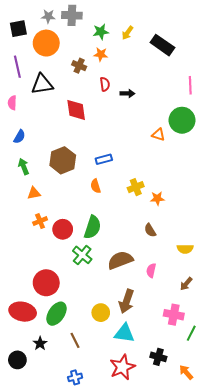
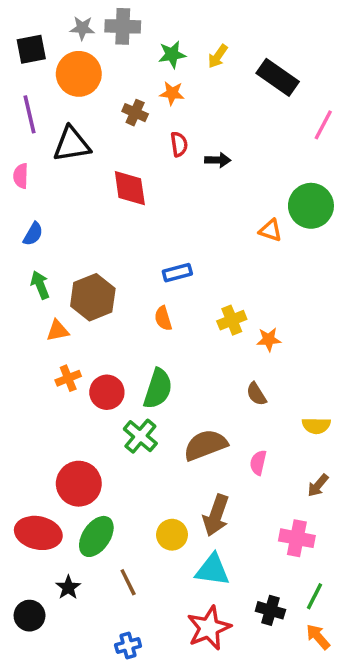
pink line: (190, 85) -> (323, 125), moved, turned 30
brown hexagon: (63, 160) -> (93, 297), moved
green line: (191, 333) -> (314, 596), moved

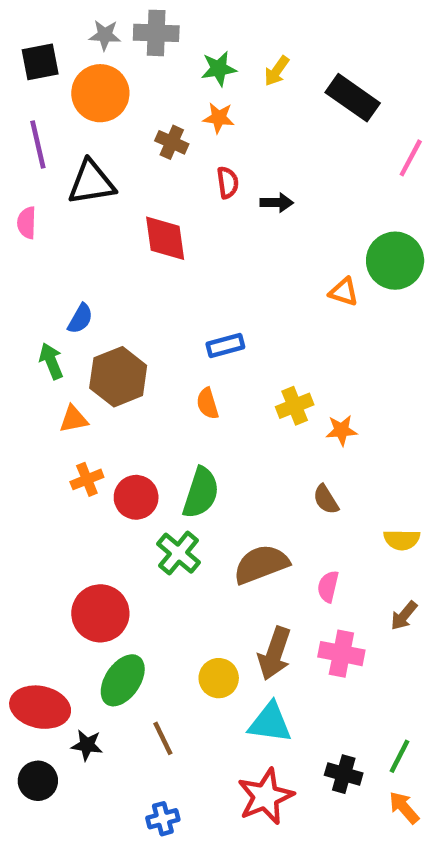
blue semicircle: (33, 234) -> (80, 319), moved
red ellipse: (38, 533) -> (40, 707), moved
pink cross: (297, 538) -> (341, 654), moved
black star: (68, 587) -> (87, 745), turned -30

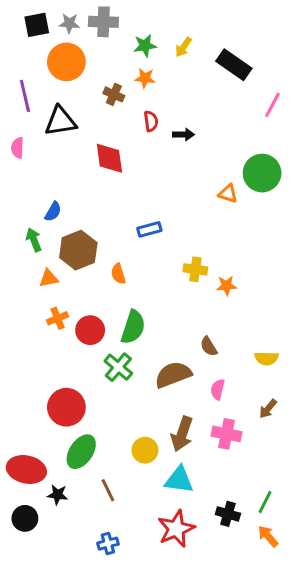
black square: (40, 62) -> (37, 25), moved
orange semicircle: (208, 404) -> (118, 274), moved
yellow cross: (295, 406) -> (195, 269), turned 30
brown semicircle: (326, 499) -> (209, 346), moved

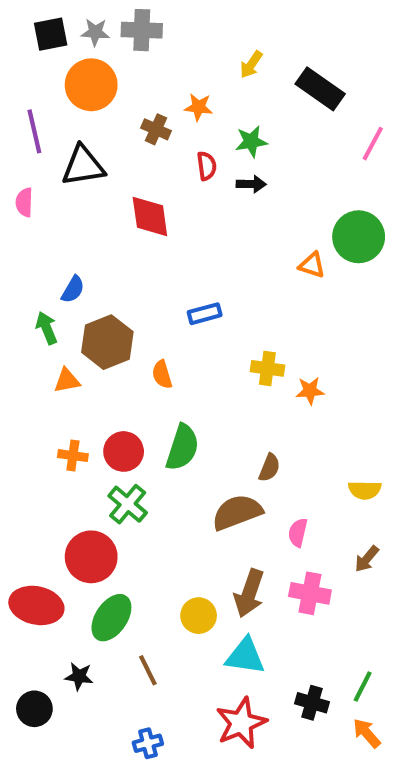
green star: (145, 46) -> (251, 142), moved
orange cross: (58, 318) -> (73, 456), moved, turned 30
brown semicircle: (209, 346) -> (269, 468), moved, turned -126
green cross: (118, 367) -> (128, 504), moved
red ellipse: (26, 469) -> (36, 605), moved

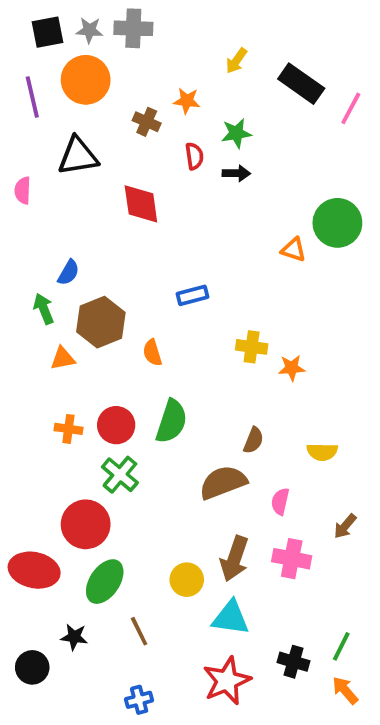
purple line: (34, 131) -> (32, 97), moved
pink line: (373, 144) -> (351, 108), moved
yellow semicircle: (365, 490) -> (322, 452), moved

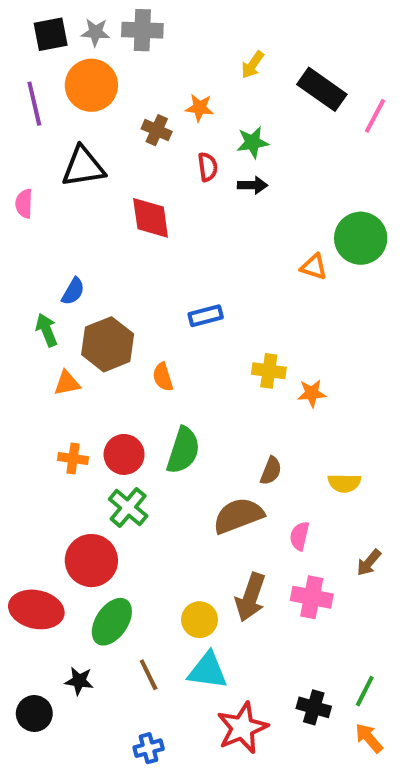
cyan triangle: (231, 618) -> (208, 671), moved

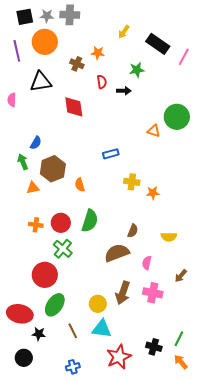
green star: (253, 142) -> (137, 70), moved
blue rectangle: (206, 316) -> (111, 154), moved
red ellipse: (36, 609) -> (20, 314), moved
black circle: (34, 714) -> (24, 358), moved

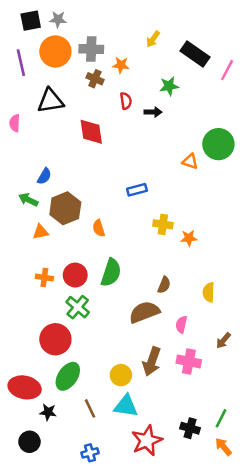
gray cross: (70, 15) -> (91, 49), moved
green arrow: (23, 162) -> (28, 200), turned -42
yellow semicircle: (169, 237) -> (209, 292), turned 91

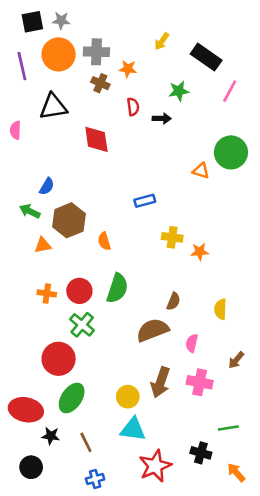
pink line: (227, 70) -> (230, 91), moved
brown line: (90, 408) -> (86, 442), moved
green line: (221, 418) -> (228, 428), moved, turned 54

